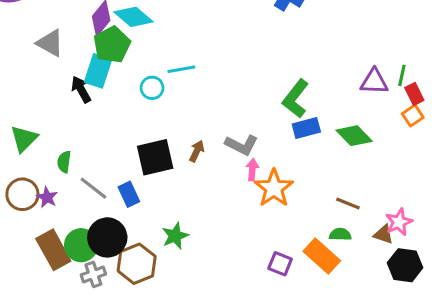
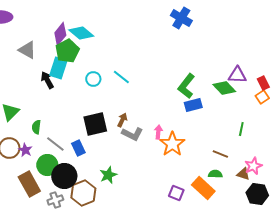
cyan line: (181, 69) -> (121, 77), moved, turned 48
green line: (402, 75) -> (241, 129), moved
green diamond: (354, 136) -> (224, 88), moved
gray L-shape: (242, 145) -> (132, 134), moved
green circle: (81, 245) -> (47, 165), moved

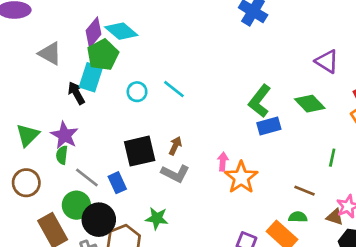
purple triangle: (237, 75) -> (327, 61), moved, turned 30
gray L-shape: (132, 134) -> (175, 173), moved
purple star: (25, 150) -> (64, 135), moved, size x1.5
green star: (108, 175) -> (157, 218), turned 30

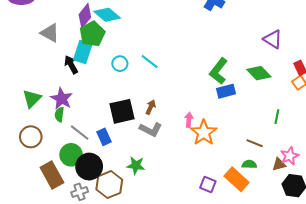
brown triangle: (335, 217) -> (279, 164), turned -32

